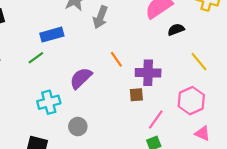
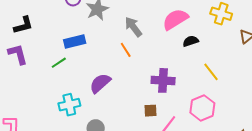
gray arrow: (100, 17) -> (133, 27), moved, turned 120
orange line: (116, 59) -> (126, 50), moved
brown square: (136, 95) -> (150, 111), moved

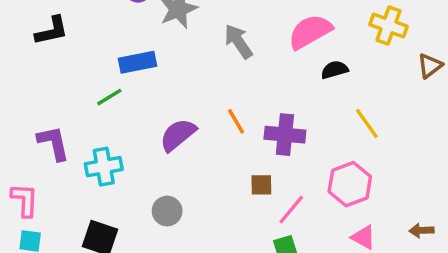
orange line: (126, 50) -> (236, 121), moved
purple L-shape: (18, 54) -> (53, 143), moved
cyan cross: (69, 105) -> (104, 167), moved

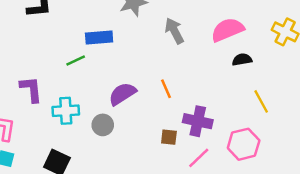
purple cross: (285, 135) -> (198, 121), moved
brown square: (261, 185) -> (169, 137), moved
gray circle: (167, 211) -> (103, 125), moved

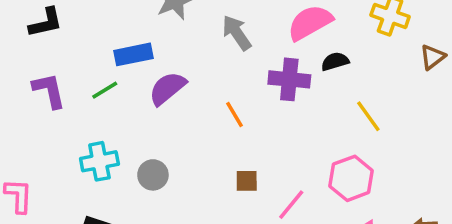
purple L-shape: (31, 89) -> (49, 90), moved
purple semicircle: (122, 94) -> (167, 88), moved
purple cross: (198, 121) -> (289, 79), moved

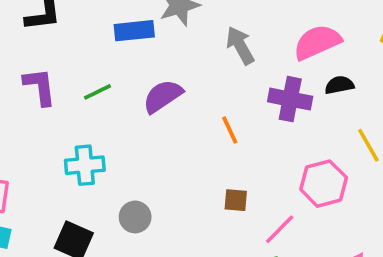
blue rectangle: (134, 54) -> (134, 31), moved
gray circle: (153, 175) -> (135, 217), moved
pink hexagon: (351, 178) -> (324, 184), moved

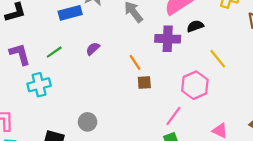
purple semicircle: (163, 96) -> (93, 49), size x0.6
cyan cross: (85, 165) -> (39, 85), moved
brown square: (236, 200) -> (144, 83), moved

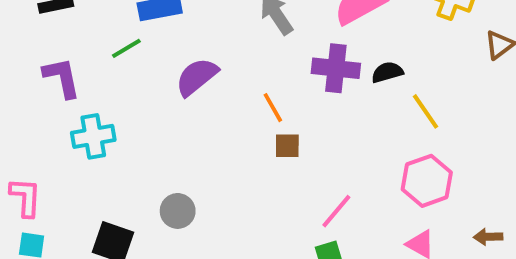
black semicircle: (195, 26) -> (387, 72), moved
purple semicircle: (93, 49) -> (197, 77), size x1.6
green line: (54, 52) -> (126, 48), moved
pink hexagon: (195, 85) -> (427, 181), moved

